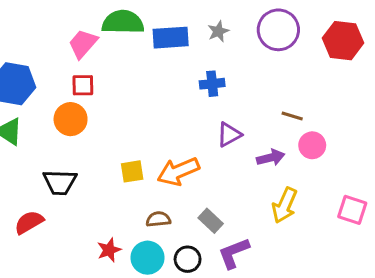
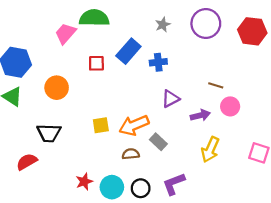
blue rectangle: (171, 38) -> (128, 51), moved, turned -45
red square: (83, 85) -> (96, 63), moved
brown semicircle: (158, 219) -> (131, 154), moved
gray rectangle: (211, 221) -> (158, 142), moved

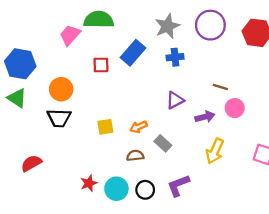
gray star: (163, 25) -> (167, 26), size x1.6
blue cross: (158, 62) -> (175, 57), moved
orange arrow: (134, 125) -> (139, 127), size x0.6
black trapezoid: (49, 133) -> (59, 118), moved

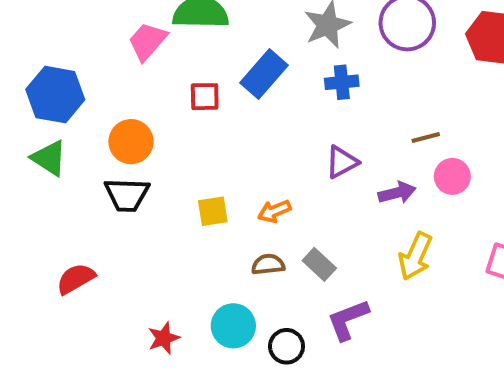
brown line: (220, 87) -> (426, 138), turned -32
gray rectangle: (163, 143) -> (319, 264), moved
red star: (89, 183) -> (164, 338), moved
black circle: (145, 190) -> (287, 346), moved

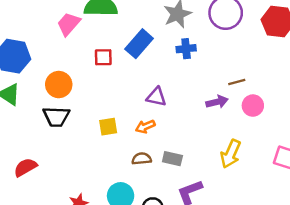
purple triangle: (342, 162) -> (156, 97), moved, turned 40
purple arrow: (397, 193) -> (217, 102), moved
gray rectangle: (319, 264) -> (172, 159), turned -30

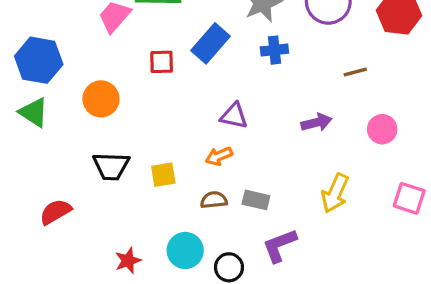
brown line: (237, 82) -> (355, 72), moved
pink circle: (253, 106) -> (382, 129), moved
black trapezoid: (56, 117) -> (111, 166), moved
yellow square: (108, 127) -> (163, 175), moved

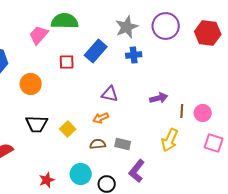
brown line: (355, 72) -> (182, 111), moved, turned -72
pink circle: (382, 129) -> (203, 113), moved
yellow square: (163, 175) -> (68, 129), turned -35
purple L-shape: (279, 245) -> (137, 171), turned -30

